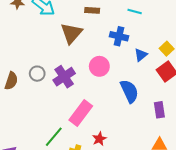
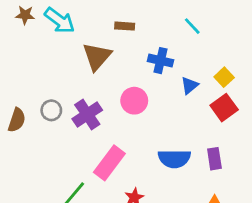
cyan line: (135, 11) -> (192, 26), moved, turned 32
blue semicircle: (129, 91) -> (174, 159), moved, turned 115

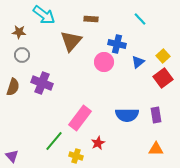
brown star: (25, 15) -> (19, 32), moved
pink circle: (134, 101) -> (104, 62), moved
gray circle: (51, 110) -> (22, 55), moved
purple cross: (87, 114) -> (42, 83), moved, turned -35

